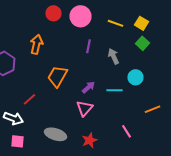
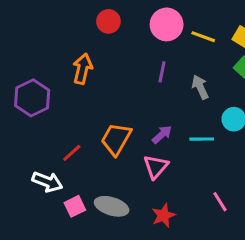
pink circle: (80, 16) -> (167, 24), moved
orange trapezoid: (58, 76) -> (116, 139), moved
pink square: (18, 141) -> (75, 206), moved, turned -32

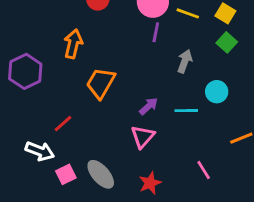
purple line: (162, 72) -> (156, 32), moved
gray arrow: (200, 87) -> (185, 61), turned 45
orange trapezoid: (116, 139) -> (101, 83), moved
gray ellipse: (112, 206) -> (101, 174), turned 32

